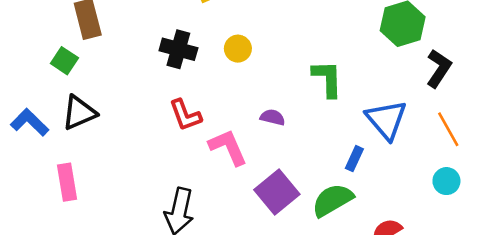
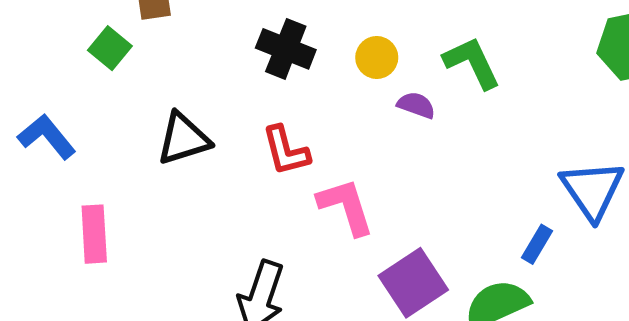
green L-shape: (327, 79) -> (472, 63), moved, turned -30
black triangle: (79, 113) -> (183, 139), moved
purple semicircle: (273, 117) -> (416, 105), moved

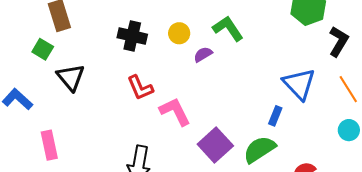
purple semicircle: (416, 105) -> (203, 54), turned -42
black triangle: (183, 139) -> (71, 77), moved, turned -44

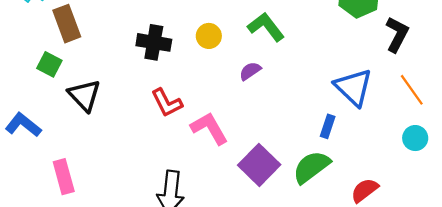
purple semicircle: (203, 54) -> (250, 71), moved

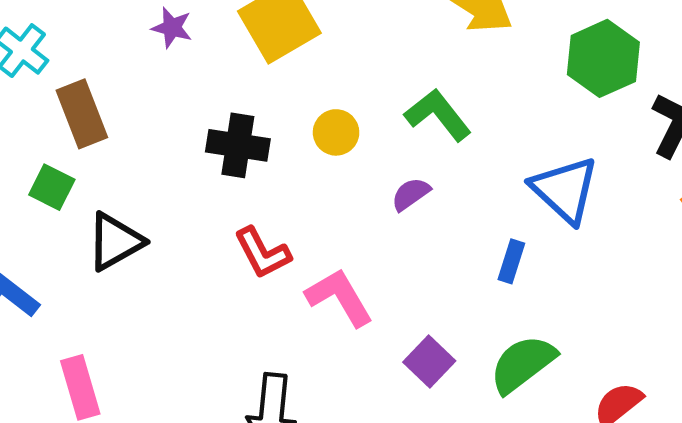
blue triangle: (353, 87) -> (565, 190), moved
black triangle: (84, 95) -> (115, 242), turned 45
blue rectangle: (328, 126) -> (511, 261), moved
purple square: (259, 165) -> (429, 362), size x0.7

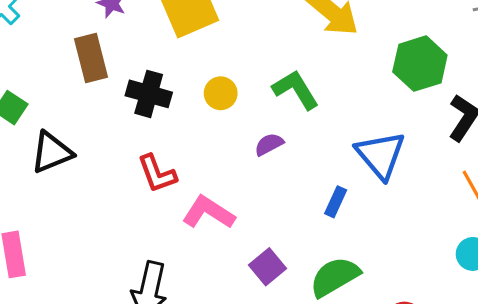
brown rectangle: (82, 114) -> (91, 58), moved
pink L-shape: (339, 297) -> (208, 212), turned -34

